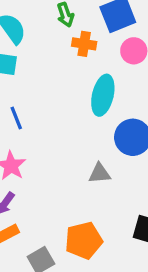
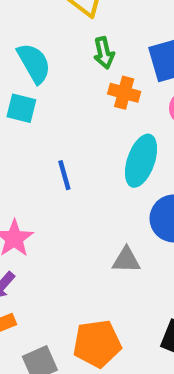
blue line: (16, 118) -> (64, 175), moved

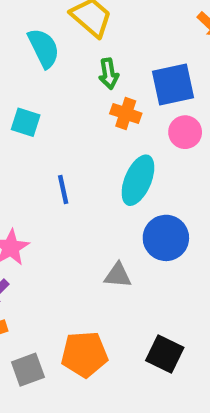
cyan semicircle: (34, 63) -> (44, 48), moved

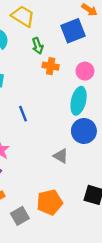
blue square: (173, 84) -> (73, 31), moved
cyan ellipse: (138, 180) -> (79, 101), moved
gray triangle: (118, 275) -> (61, 156), turned 35

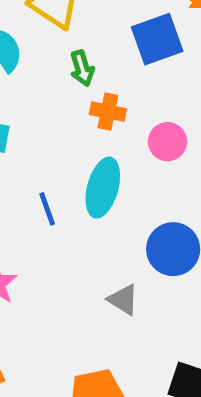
pink circle: (85, 71) -> (167, 142), moved
cyan ellipse: (79, 101) -> (103, 188), moved

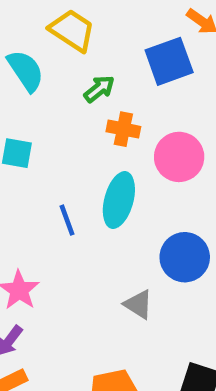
green arrow: (82, 68) -> (99, 89), turned -112
pink circle: (167, 142) -> (179, 157), size x1.4

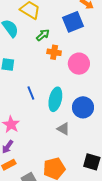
cyan ellipse: (119, 200) -> (55, 99), moved

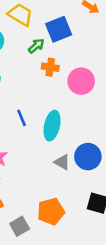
blue square: (73, 22) -> (59, 29), moved
blue circle: (83, 107) -> (88, 157), moved

